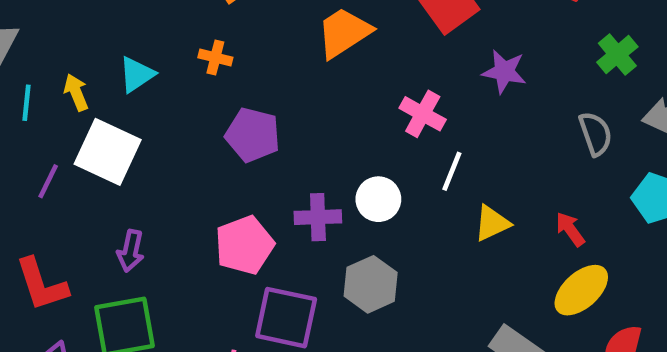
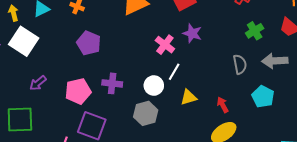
purple star: (504, 72) -> (192, 33), moved
white circle: (378, 199) -> (154, 86), moved
purple arrow: (131, 251) -> (38, 83), moved, turned 30
gray hexagon: (371, 284) -> (146, 113), moved

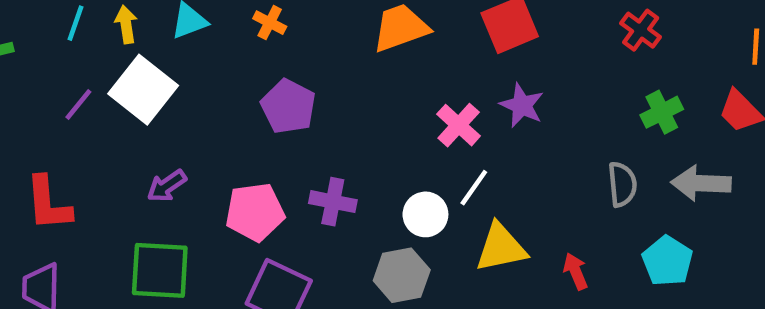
yellow triangle: (189, 97) -> (501, 248), size x1.4
green square: (20, 119) -> (160, 270), moved

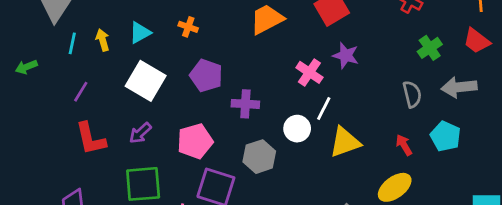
white square: (143, 90) -> (146, 81), moved
purple cross: (333, 202) -> (245, 104), moved
red L-shape: (48, 204) -> (91, 139), moved
red arrow: (576, 271) -> (404, 145), moved
gray hexagon: (402, 275) -> (259, 157), moved

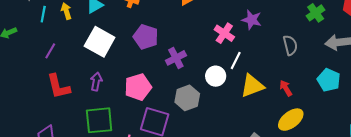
gray semicircle: (412, 94) -> (290, 45), moved
purple cross: (245, 104) -> (176, 58), turned -30
purple arrow: (140, 133) -> (96, 82), turned 144
red arrow: (404, 145) -> (286, 88), moved

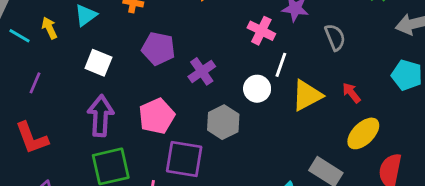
cyan line: (43, 14) -> (19, 36), turned -63
white square: (100, 42) -> (98, 63), size x0.7
gray semicircle: (290, 45) -> (335, 37), moved
purple arrow: (96, 82) -> (101, 116), size x1.6
red L-shape: (58, 87) -> (32, 138), moved

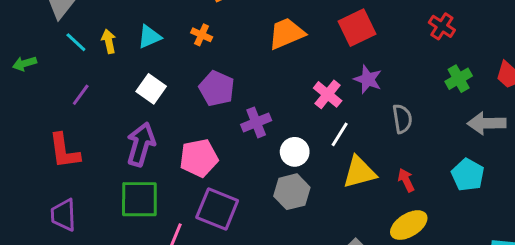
white circle: (257, 89) -> (295, 152), moved
gray hexagon: (223, 122) -> (292, 192), moved

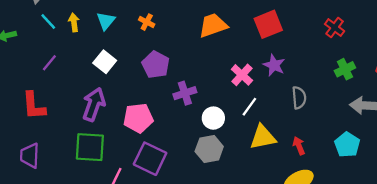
cyan triangle: (149, 37) -> (106, 21), turned -30

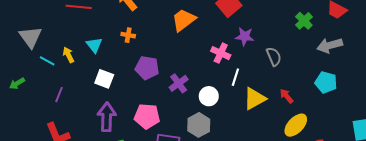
pink pentagon: (138, 118) -> (147, 116), turned 30
gray hexagon: (209, 149) -> (199, 125), moved

